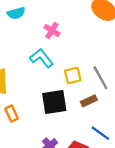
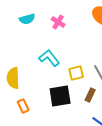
pink cross: (52, 30) -> (58, 22), moved
brown rectangle: (89, 101) -> (90, 95), turned -40

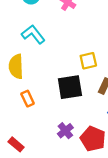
cyan L-shape: (49, 58) -> (33, 34), moved

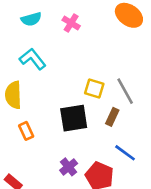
yellow square: (88, 61) -> (94, 89), turned 30

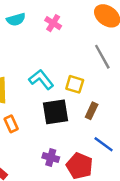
cyan L-shape: (33, 59) -> (41, 79), moved
gray line: (125, 91) -> (102, 57), moved
purple cross: (69, 167) -> (51, 157), turned -35

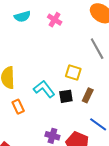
cyan L-shape: (41, 79) -> (44, 89), moved
black square: (56, 112) -> (66, 96), moved, size x0.6

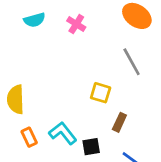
cyan L-shape: (44, 89) -> (63, 133), moved
black square: (66, 96) -> (91, 147), moved

